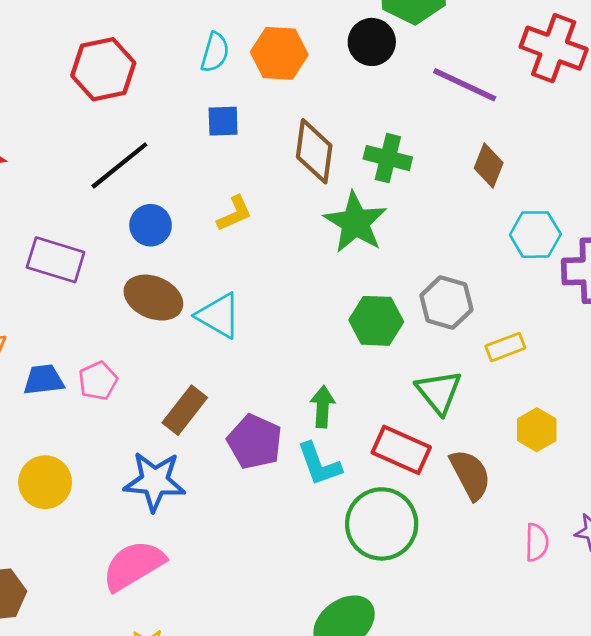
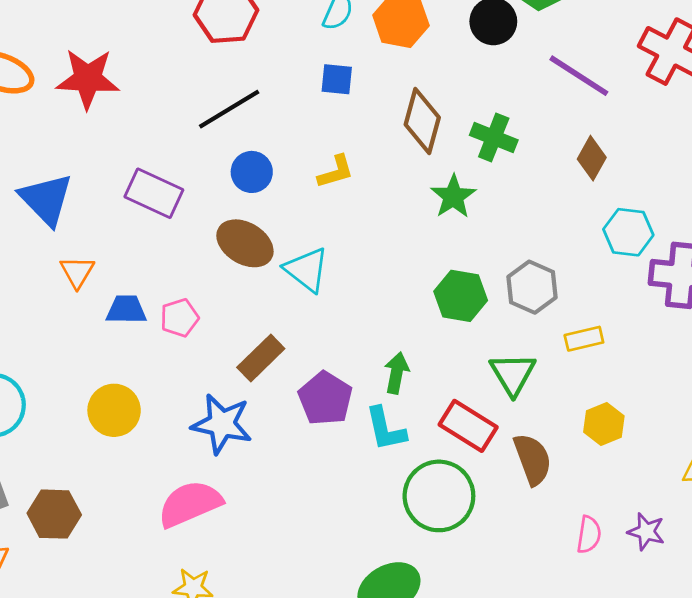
green star: (355, 222) -> (453, 196), size x0.7

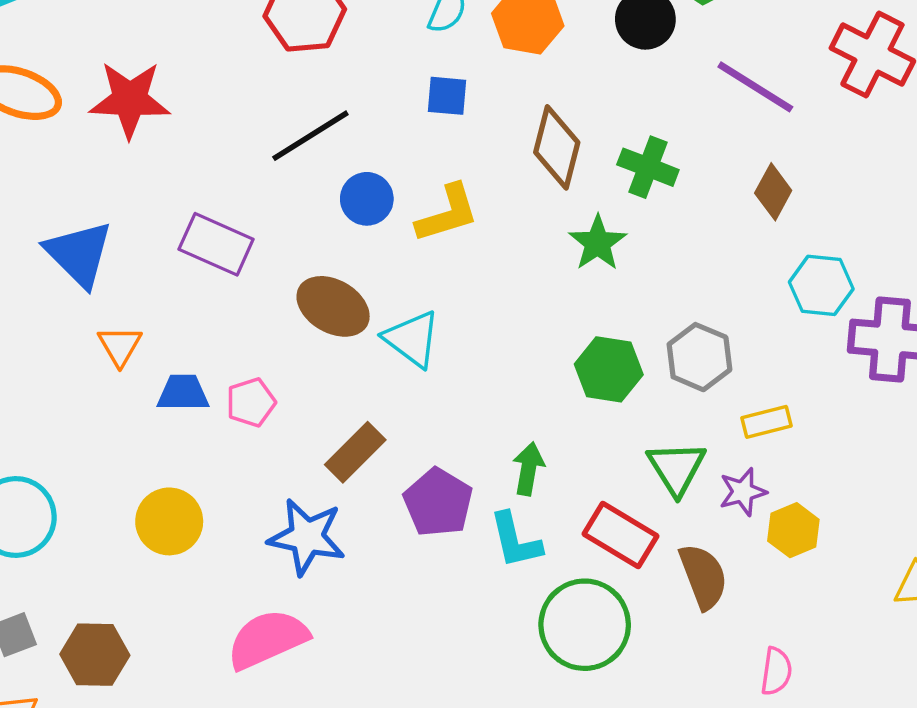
blue circle: (252, 172) -> (367, 199), moved
yellow L-shape: (336, 172) -> (447, 213), size x1.4
purple star: (646, 532) -> (743, 492), moved, turned -30

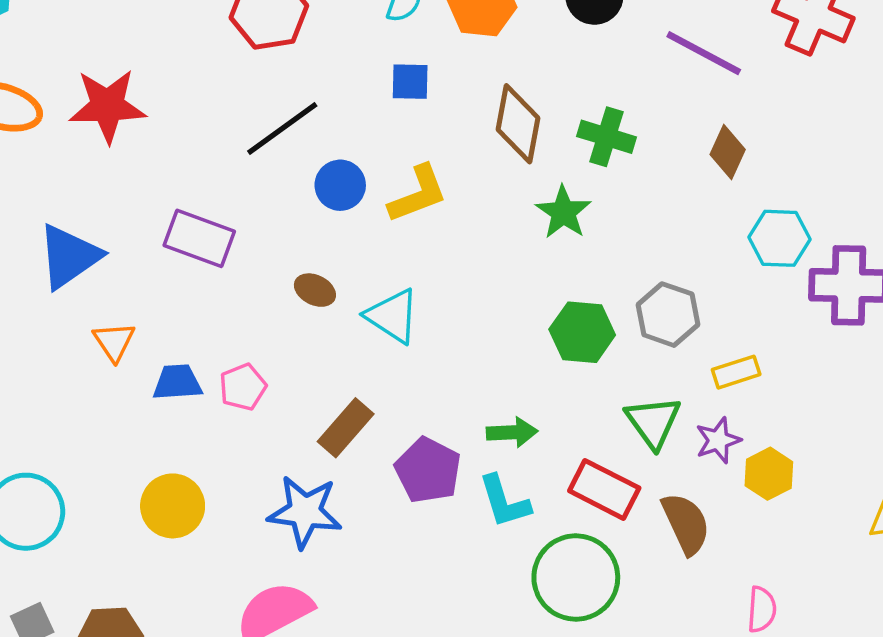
blue triangle: (79, 254) -> (69, 256), turned 44
brown ellipse: (333, 306) -> (315, 290), size x0.6
green arrow: (528, 469) -> (512, 432), turned 81

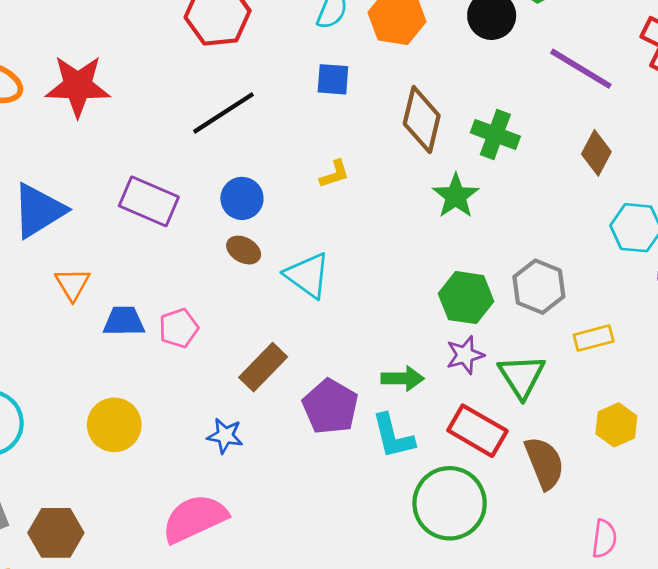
blue circle: (340, 185) -> (242, 198), moved
yellow L-shape: (418, 194) -> (334, 174), size x0.6
purple star: (718, 440) -> (465, 355), moved
blue star: (305, 512) -> (225, 436), size x0.6

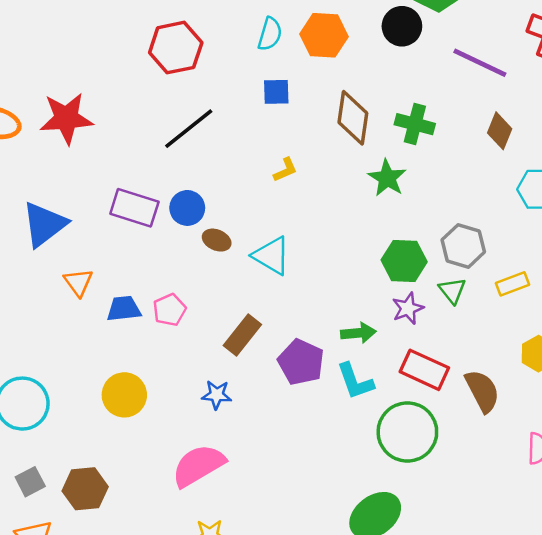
blue circle: (242, 198) -> (187, 208), moved
green triangle: (522, 376) -> (452, 291), moved, size x0.7

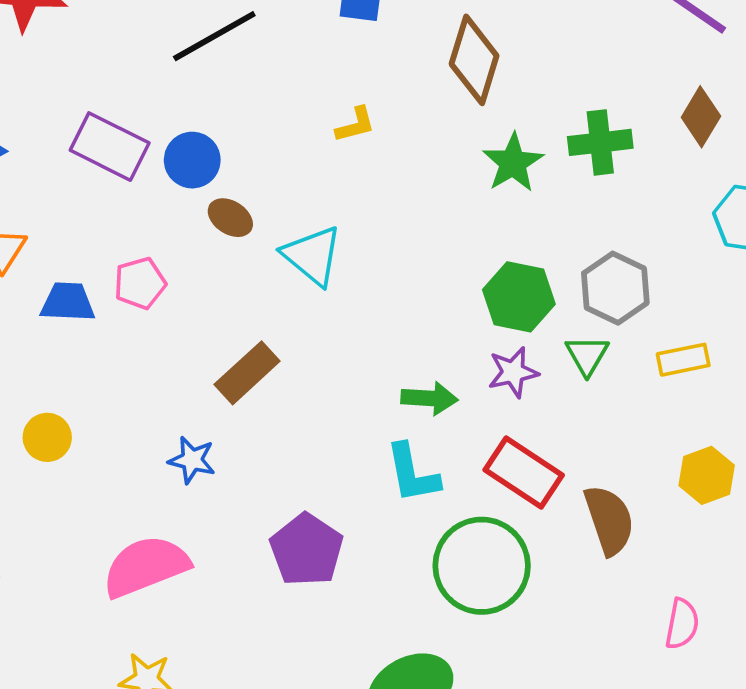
green cross: (415, 124) -> (600, 142), moved, turned -30
pink pentagon: (169, 310) -> (140, 283), moved
purple pentagon: (301, 362) -> (307, 550), moved
yellow circle: (124, 395) -> (47, 437), size x0.7

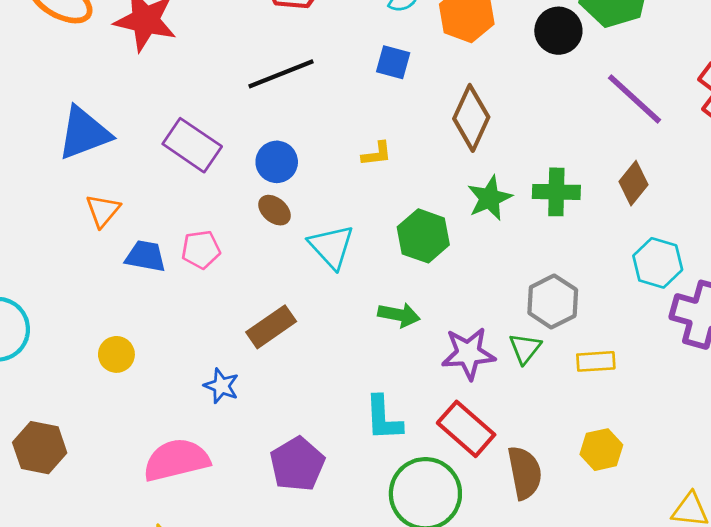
blue circle: (192, 160) -> (277, 162), moved
green hexagon: (519, 297) -> (423, 236), moved
purple star: (513, 372) -> (468, 353), size x1.4
green arrow: (429, 398) -> (399, 315), moved

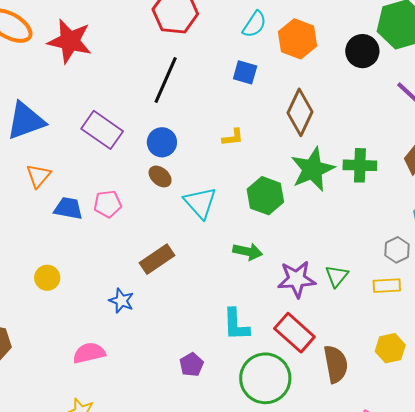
black line: (281, 74) -> (166, 80), turned -45
green star: (490, 198) -> (313, 169), size x1.4
gray hexagon: (553, 301) -> (397, 250), moved, size x0.7
pink semicircle: (176, 460) -> (89, 353), size x0.7
purple pentagon: (297, 464) -> (192, 365), moved, size x0.6

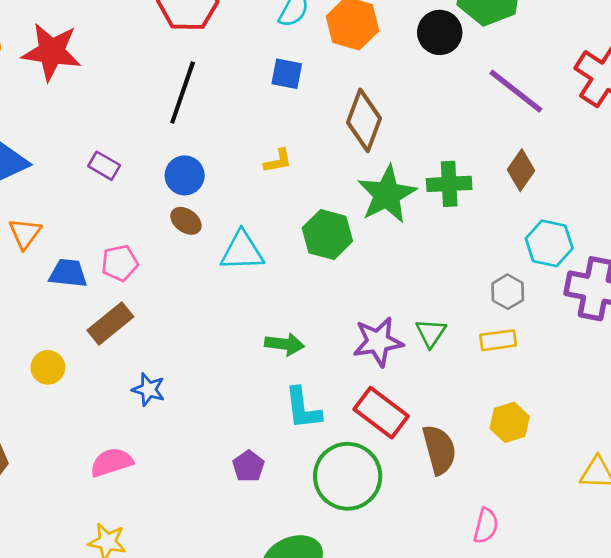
purple rectangle: (102, 130) -> (104, 166), size x0.6
cyan triangle: (200, 203) -> (242, 251), turned -45
green arrow: (248, 251) -> (284, 344), moved
brown rectangle: (157, 259) -> (110, 324), moved

